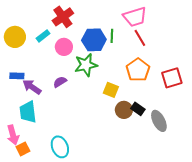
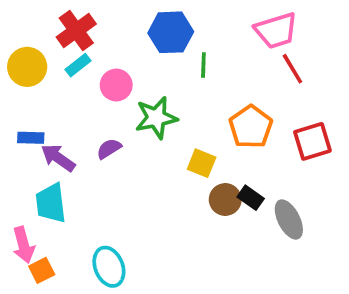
red cross: (63, 17) -> (76, 31), moved
pink trapezoid: (135, 17) -> (276, 31), moved
red line: (140, 38) -> (292, 69), moved
blue hexagon: (94, 40) -> (171, 32), moved

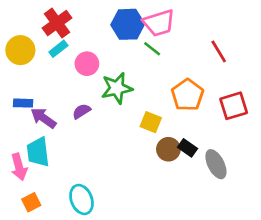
pink trapezoid: (276, 31) -> (159, 23), moved
green line: (203, 65) -> (152, 49), turned -54
pink arrow: (24, 245) -> (19, 167), moved

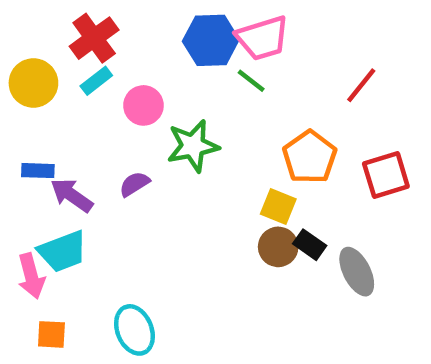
red line: (219, 51) -> (361, 85), turned 70
yellow square: (151, 122) -> (278, 206), moved
cyan trapezoid: (38, 152) -> (63, 251), turned -104
orange square: (31, 202) -> (51, 334), turned 30

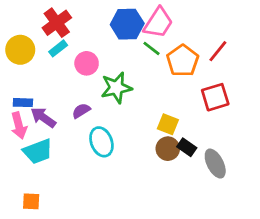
pink trapezoid: (262, 38) -> (158, 23), turned -40
orange pentagon: (310, 157) -> (183, 61), moved
red square: (386, 175) -> (215, 97), moved
pink arrow: (31, 276) -> (19, 126), moved
cyan ellipse: (134, 330) -> (101, 142), moved

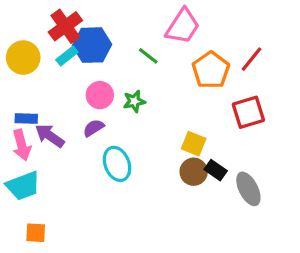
blue hexagon: (127, 24) -> (92, 45), moved
green line: (152, 48) -> (148, 56), moved
pink circle: (87, 63) -> (100, 95), moved
green star: (116, 88) -> (134, 101), size x0.6
cyan trapezoid: (38, 151) -> (23, 186), moved

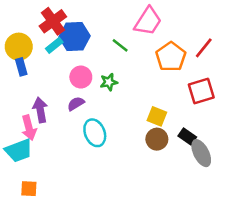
blue rectangle: (26, 119) -> (21, 67), moved, turned 72
purple arrow: (50, 136) -> (40, 110), turned 45
pink arrow: (22, 145) -> (29, 128), moved
black rectangle: (216, 170) -> (187, 137), moved

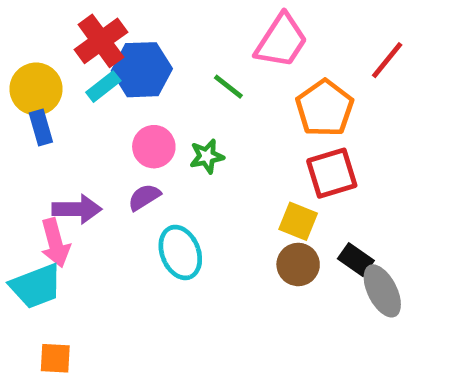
red line: (204, 48) -> (387, 60), moved
red square: (201, 91) -> (332, 173), moved
purple arrow: (40, 110) -> (77, 209), turned 100

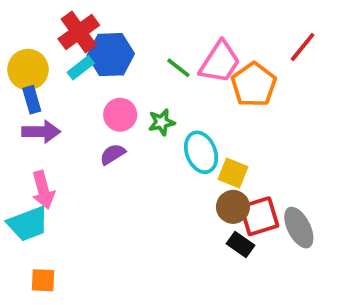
pink trapezoid: (281, 41) -> (220, 62), moved
red square: (332, 173) -> (259, 216), moved
purple arrow: (77, 209) -> (41, 132), moved
cyan ellipse: (180, 252) -> (201, 152), moved
black rectangle: (356, 260) -> (241, 244), moved

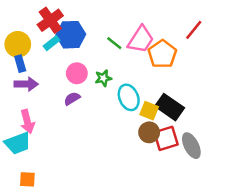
black rectangle: (241, 244) -> (170, 107), moved, size x1.6

